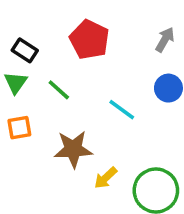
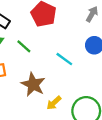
brown star: (73, 149) -> (33, 84), turned 30

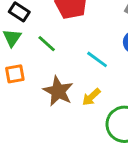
yellow arrow: (54, 103) -> (91, 97), moved

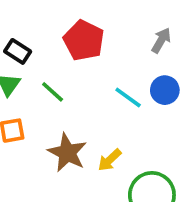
cyan line: (97, 59) -> (128, 97), moved

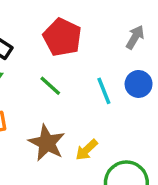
green line: (53, 92) -> (50, 86), moved
cyan line: (128, 97) -> (104, 91), turned 32

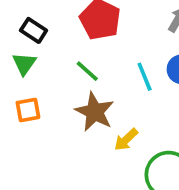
brown star: (47, 143) -> (95, 112), moved

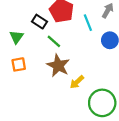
black rectangle: (34, 30) -> (40, 22), moved
cyan line: (145, 77) -> (88, 23), moved

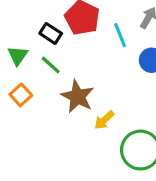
green line: (54, 41) -> (51, 65), moved
orange square: (19, 64) -> (21, 95), turned -32

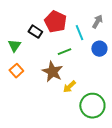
green line: (51, 65) -> (64, 52), moved, turned -64

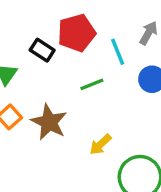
red pentagon: (55, 22) -> (77, 33), turned 30
brown star: (52, 72) -> (49, 122), moved

